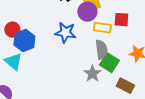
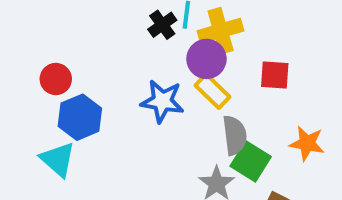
yellow rectangle: (102, 28) -> (213, 91), moved, turned 36
red circle: (12, 30) -> (56, 79), moved

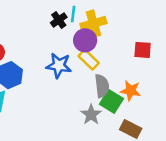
red square: (275, 75) -> (143, 50), moved
orange star: (307, 143) -> (131, 91), moved

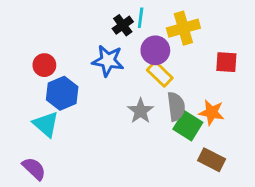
yellow cross: (93, 24) -> (183, 28), moved
blue star: (59, 65) -> (108, 61), moved
gray star: (91, 115) -> (141, 111), moved

